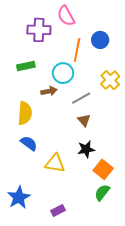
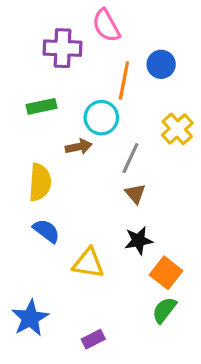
gray line: (81, 98) -> (130, 158), turned -36

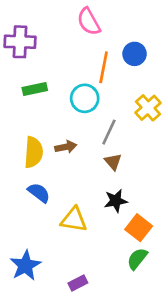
purple cross: (63, 48) -> (20, 42), moved
brown arrow: (79, 147) -> (66, 147), moved

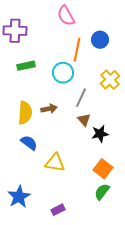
black star: (116, 201) -> (100, 134), moved

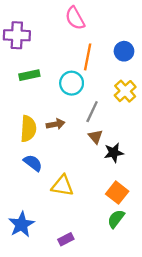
blue circle: (100, 40) -> (124, 51), moved

